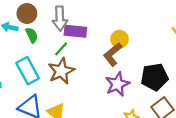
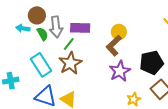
gray arrow: (60, 18) -> (56, 27), moved

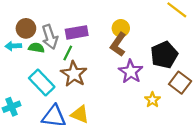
green semicircle: (42, 34) -> (36, 48), turned -40

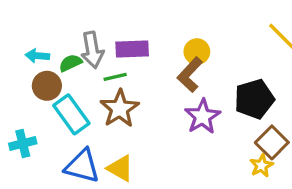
brown circle: (26, 28) -> (47, 86), moved
green semicircle: (36, 48) -> (70, 63), turned -42
green line: (68, 53) -> (115, 77), turned 42
yellow star: (152, 100) -> (261, 166), moved

